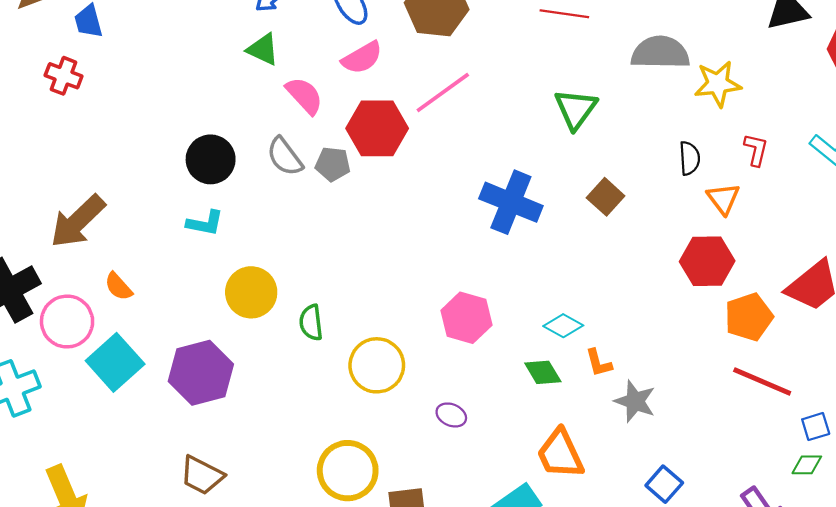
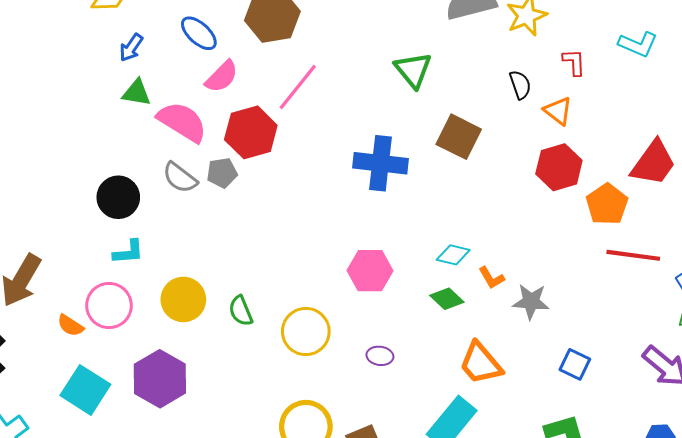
pink semicircle: (304, 96) -> (182, 122), size x1.4
brown square: (606, 197) -> (459, 137), size x1.4
pink circle: (67, 322) -> (109, 305), moved

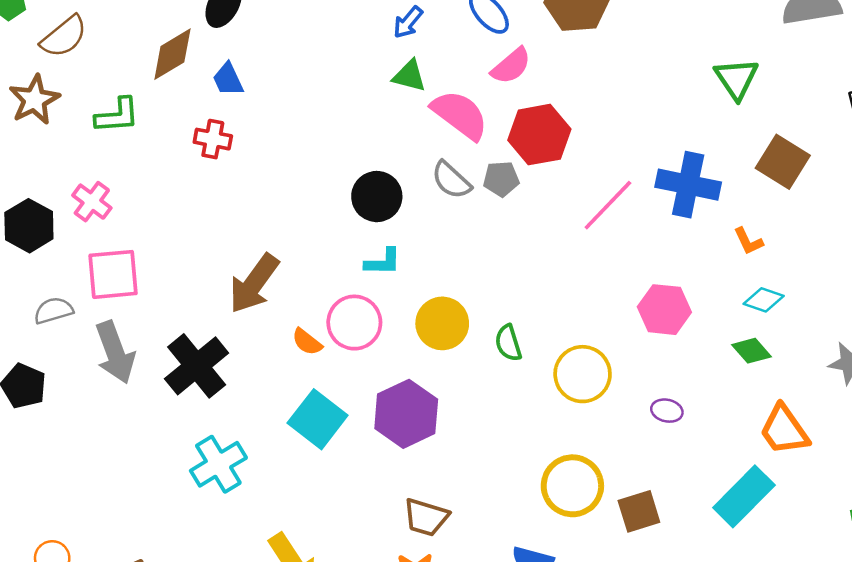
pink line: (298, 87) -> (608, 205), moved
orange L-shape: (491, 278) -> (748, 241), moved

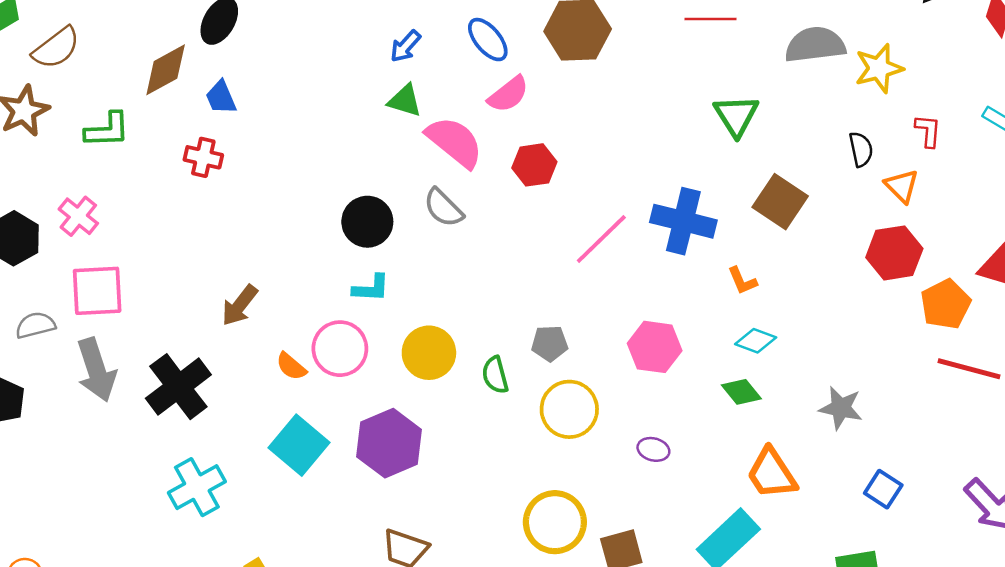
red hexagon: (539, 135) -> (534, 165), size x0.7
gray pentagon: (501, 179) -> (550, 343), moved
brown arrow: (254, 284) -> (240, 305), size x0.7

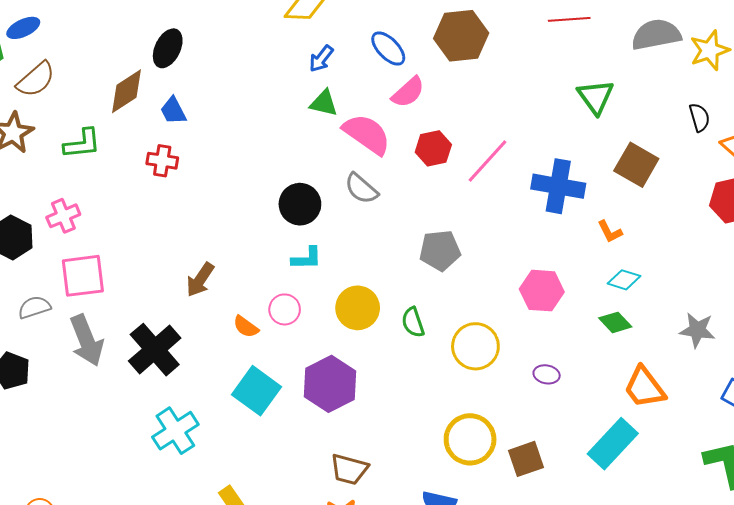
pink cross: (78, 216) -> (63, 216), turned 32
pink line: (601, 239) -> (488, 161), moved
gray pentagon: (550, 343) -> (440, 250), moved, size x1.4
pink circle: (340, 349) -> (285, 309), size x0.7

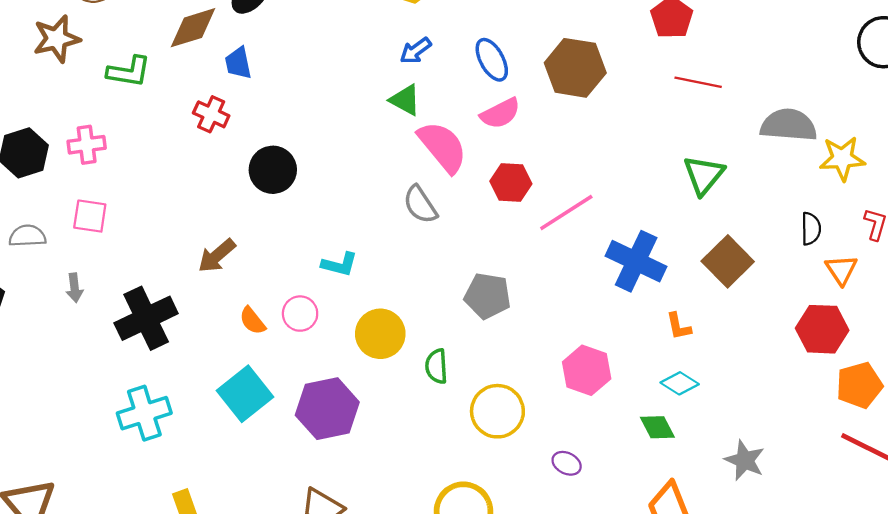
black circle: (300, 204) -> (273, 170), moved
pink square: (83, 276) -> (90, 216), size x0.7
gray arrow: (87, 340) -> (75, 288), size x0.5

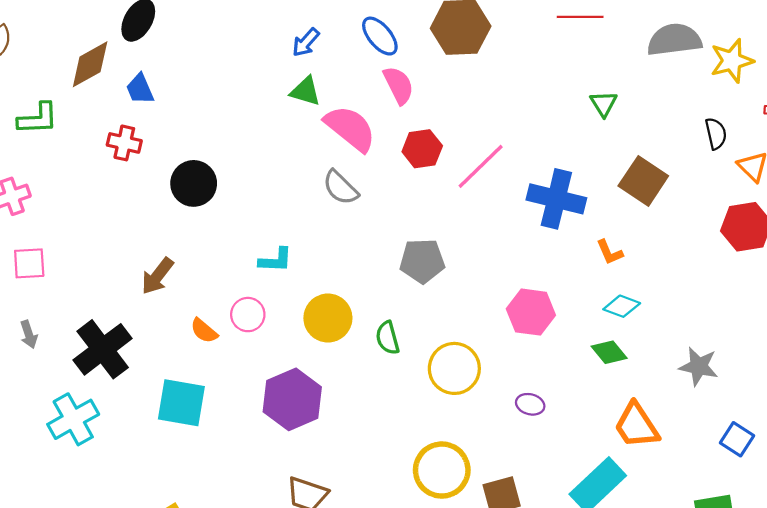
pink semicircle: (500, 113) -> (399, 85), turned -78
green triangle: (704, 175) -> (604, 104), size x0.7
cyan square: (245, 394) -> (181, 403), moved, turned -30
cyan cross: (144, 413) -> (73, 419), moved

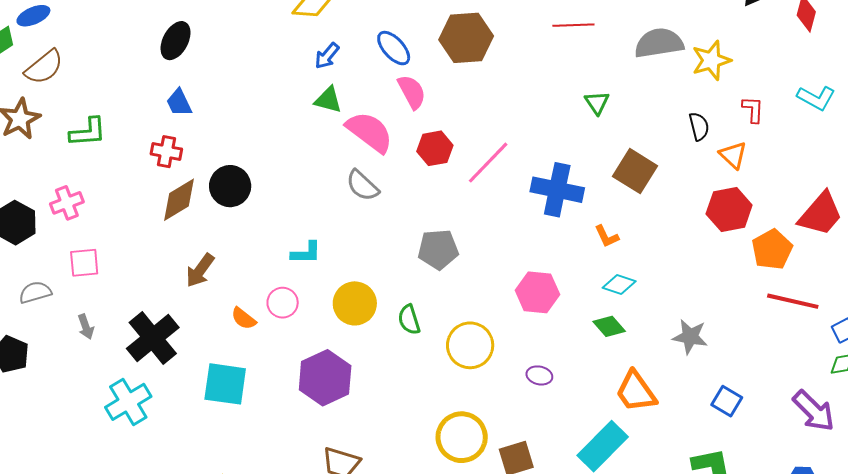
brown diamond: (90, 64) -> (179, 200), moved

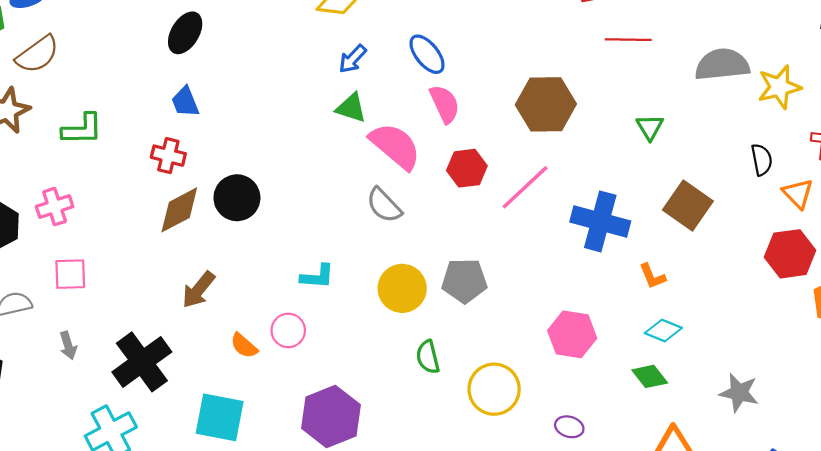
brown hexagon: (466, 38) -> (546, 104), moved
yellow circle: (355, 303) -> (402, 288), moved

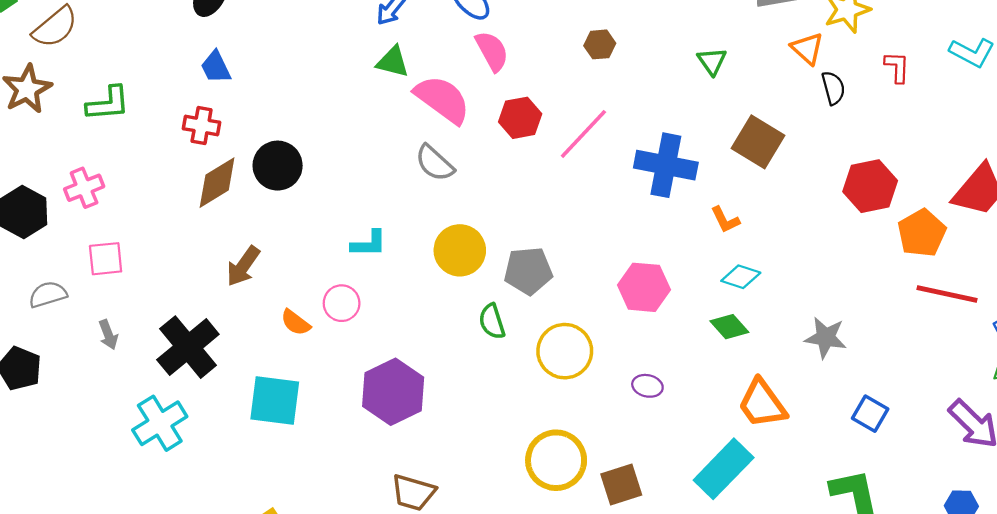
brown hexagon: (546, 104) -> (600, 44), size x0.5
orange triangle: (798, 194) -> (807, 48), moved
gray pentagon: (464, 281) -> (528, 271), moved

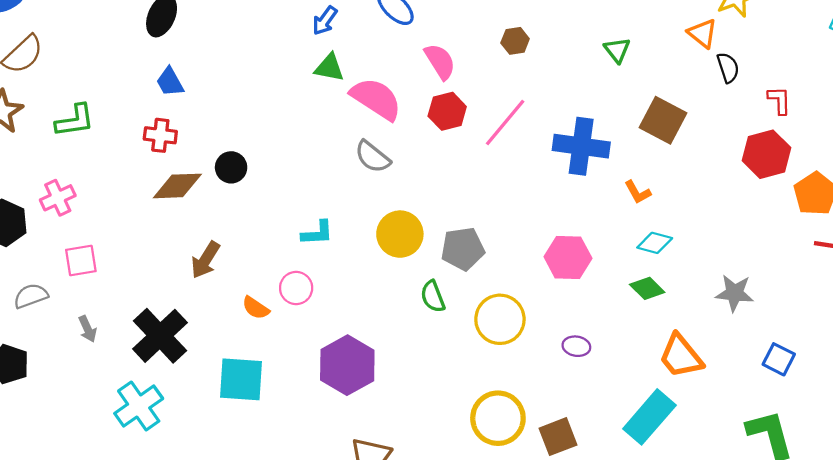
pink semicircle: (492, 51) -> (440, 61), moved
red L-shape: (897, 67) -> (779, 100), moved
black circle: (278, 166) -> (231, 167), size x0.7
brown diamond: (217, 183) -> (177, 186), turned 33

